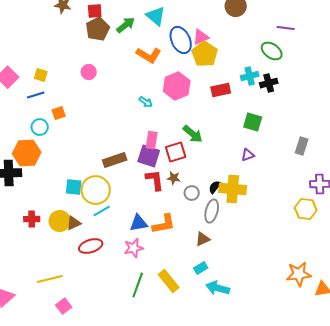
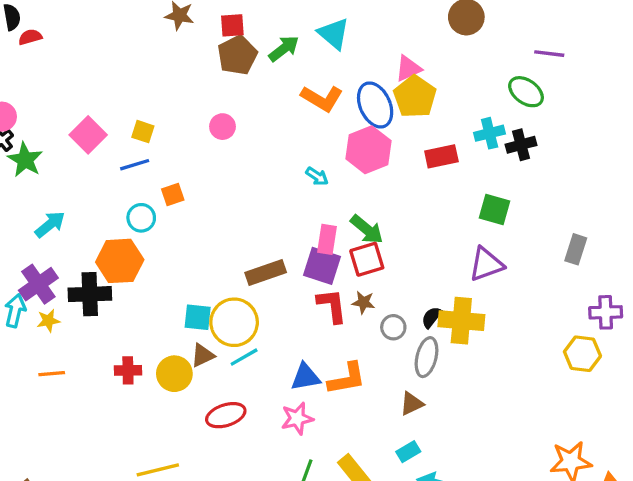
blue ellipse: (181, 40) -> (375, 105), moved
green arrow: (193, 134) -> (367, 229), moved
purple triangle: (248, 155) -> (486, 264), size x1.6
brown triangle: (74, 223) -> (203, 355), moved

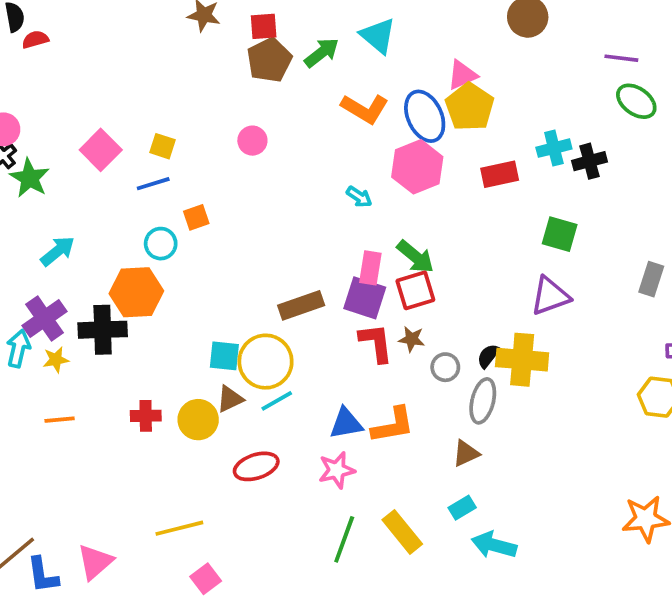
green ellipse: (526, 92) -> (636, 101), moved

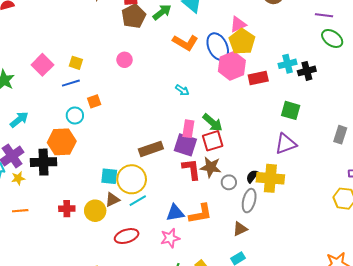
pink hexagon: (417, 167) -> (232, 66), moved
brown star: (412, 339) -> (211, 167), size x1.5

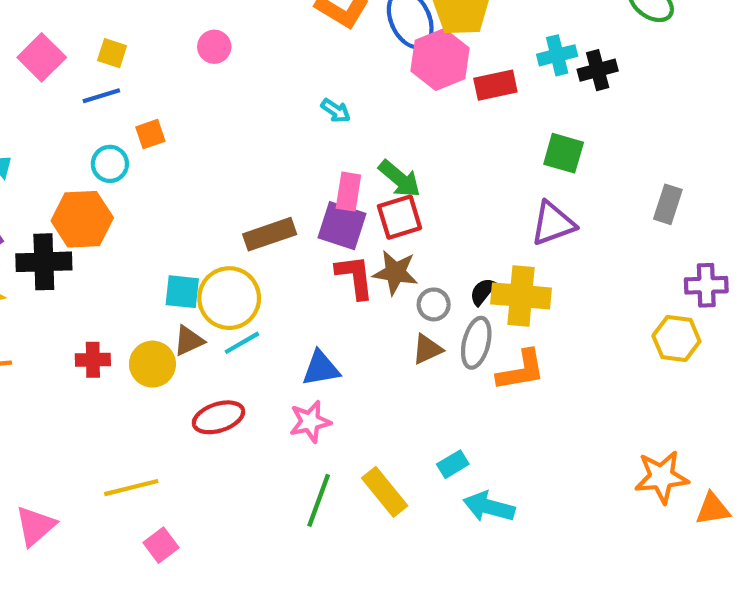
orange L-shape: (200, 214) -> (521, 370), moved
brown triangle: (240, 229) -> (427, 349), moved

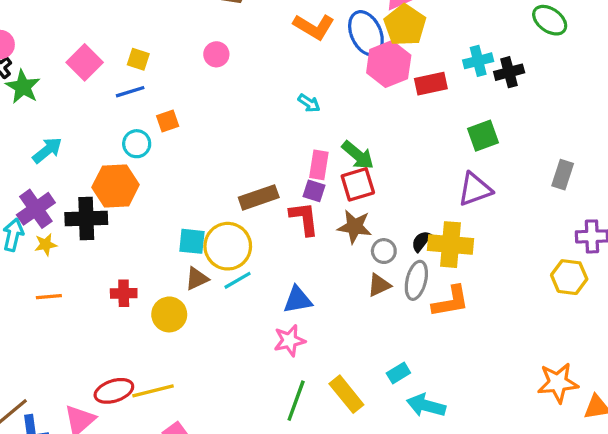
green square: (564, 153) -> (483, 136), turned -36
purple square: (342, 226) -> (314, 191), size x0.6
red L-shape: (355, 277) -> (304, 219), moved
yellow circle: (152, 364) -> (169, 314), moved
red ellipse: (219, 417) -> (114, 391), moved

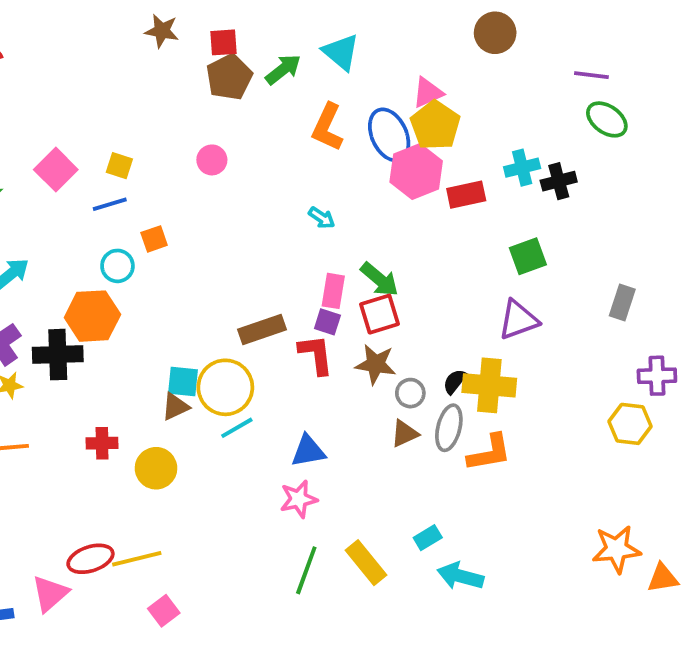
orange L-shape: (314, 27) -> (327, 127), turned 84
brown triangle: (197, 279) -> (175, 407), moved

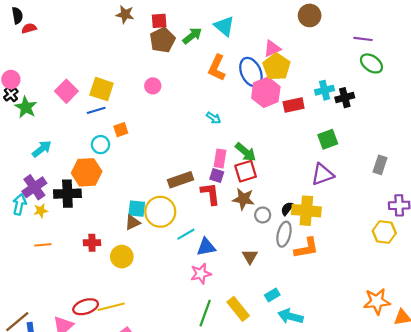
yellow square: (119, 166) -> (102, 89), size x1.6
cyan line: (237, 428) -> (186, 234), moved
brown triangle: (405, 434) -> (250, 257), moved, turned -35

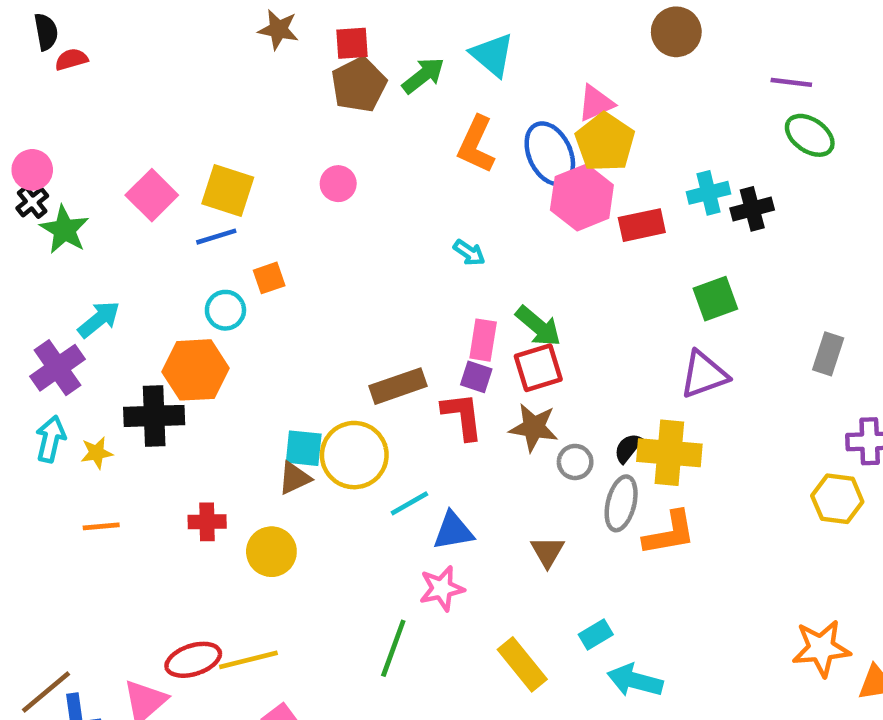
purple cross: (34, 187) -> (58, 368), moved
green line: (205, 313) -> (393, 648), moved

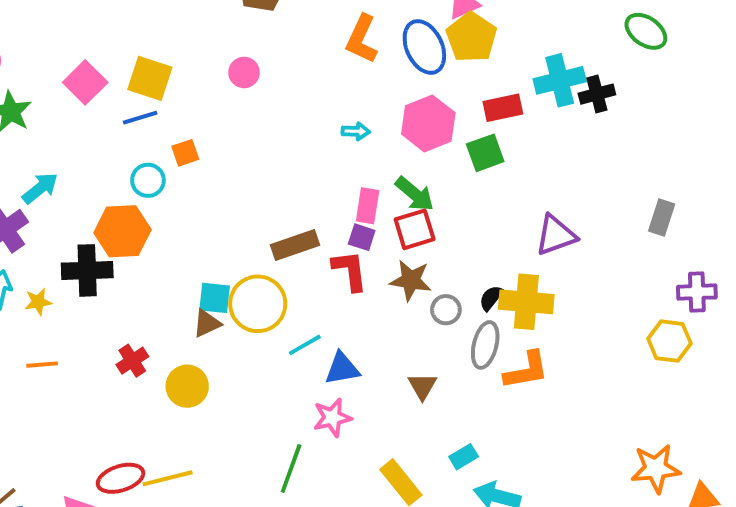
cyan cross: (708, 193) -> (560, 80), size x1.4
pink hexagon: (582, 197) -> (428, 123), moved
cyan arrow: (469, 253) -> (356, 131), turned -32
green square: (715, 299) -> (485, 153), moved
red cross: (207, 522) -> (132, 361), turned -32

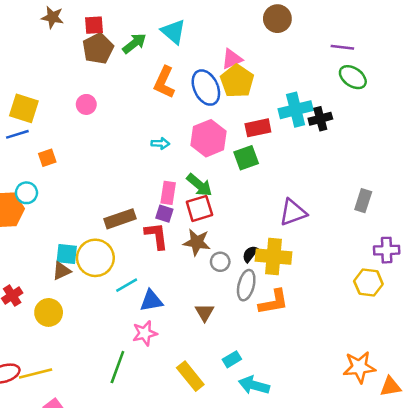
cyan circle: (148, 180) -> (26, 193), moved

